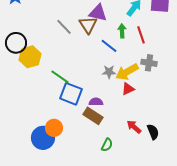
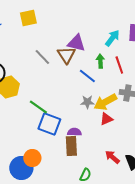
brown rectangle: (93, 116) -> (71, 146), turned 54

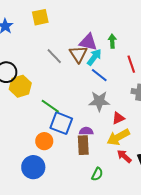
cyan arrow: (112, 38) -> (94, 57), moved
green arrow: (100, 61) -> (112, 41), moved
gray star: (87, 102) -> (99, 101), size x1.5
yellow arrow: (105, 102) -> (118, 137), moved
orange circle: (32, 158) -> (44, 141), moved

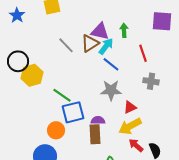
brown triangle: (78, 54) -> (90, 43), turned 30
blue square: (61, 123) -> (73, 112), turned -35

